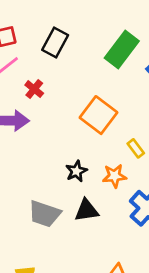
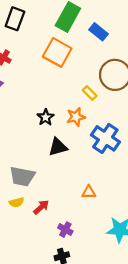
orange square: (98, 115) -> (57, 52), moved
gray trapezoid: (45, 214) -> (22, 176), moved

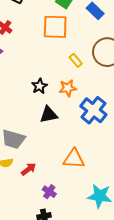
orange square: (57, 52) -> (55, 27), turned -32
yellow rectangle: (90, 93) -> (76, 60), moved
orange triangle: (89, 192) -> (74, 159), size x1.6

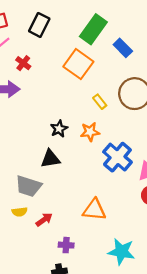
orange square: (55, 27) -> (78, 64), turned 32
black triangle: (49, 115) -> (50, 159), moved
purple cross: (49, 192) -> (66, 245), turned -32

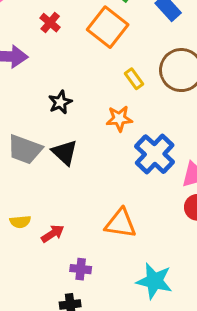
red cross: (23, 63) -> (50, 23), moved
black star: (59, 129) -> (60, 102), moved
black triangle: (50, 159) -> (65, 152), turned 50
gray trapezoid: (28, 186) -> (25, 149), moved

